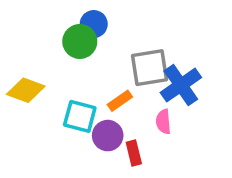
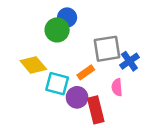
blue cross: (181, 85) -> (129, 61), size x0.7
yellow diamond: (26, 90) -> (33, 65), moved, turned 30
red rectangle: (134, 153) -> (96, 110), size x1.5

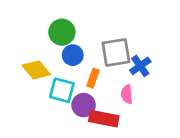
blue circle: (67, 17) -> (73, 55), moved
orange rectangle: (86, 72) -> (93, 78), turned -35
red rectangle: (96, 110) -> (104, 119), turned -65

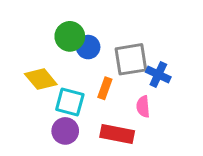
blue circle: (73, 55) -> (88, 47), moved
blue cross: (140, 66) -> (158, 75), turned -30
purple circle: (84, 105) -> (65, 131), moved

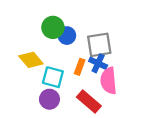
blue cross: (158, 75) -> (98, 63), moved
pink semicircle: (143, 107) -> (109, 81), size x1.6
red rectangle: (117, 134) -> (89, 102), turned 30

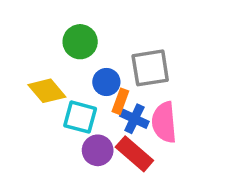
blue circle: (67, 36) -> (106, 82), moved
blue cross: (98, 63) -> (134, 119), moved
purple circle: (49, 99) -> (98, 150), moved

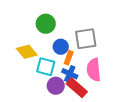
blue cross: (134, 119) -> (70, 74), moved

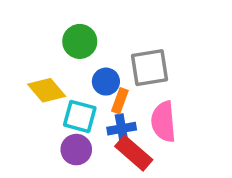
blue cross: (70, 74) -> (122, 129), turned -35
purple circle: (56, 86) -> (76, 150), moved

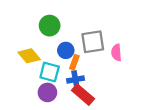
pink semicircle: (163, 122) -> (116, 53), moved, size x0.7

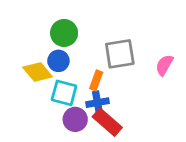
blue circle: (66, 50) -> (58, 61), moved
pink semicircle: (116, 53) -> (164, 65), moved, turned 35
purple circle: (47, 92) -> (75, 119), moved

